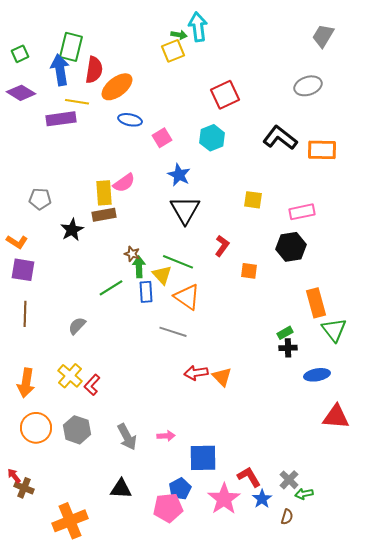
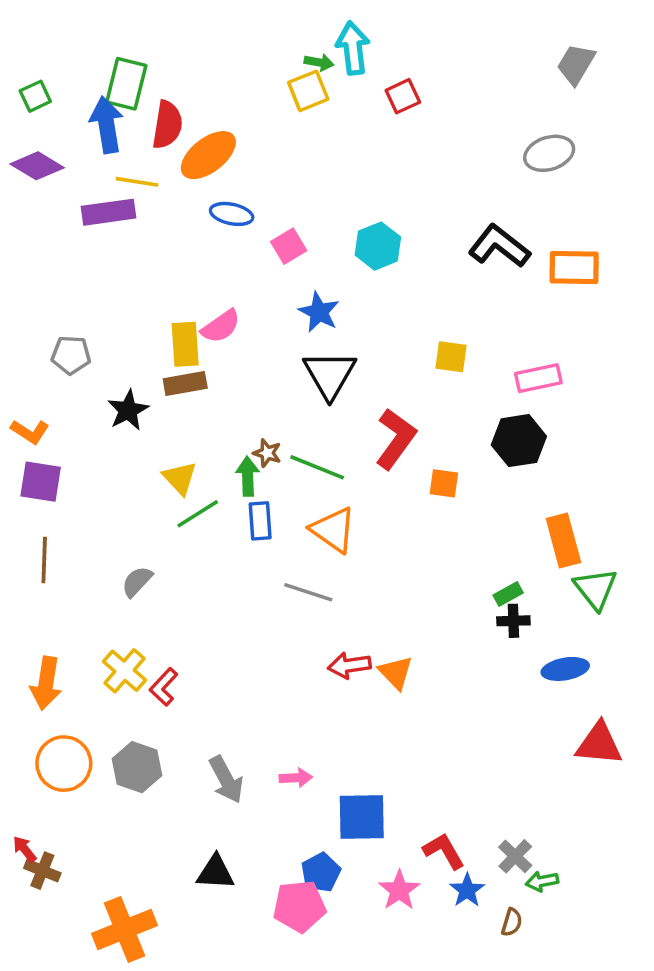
red square: (225, 95) -> (403, 96), moved, size x0.7
red L-shape: (222, 246) -> (396, 439), size x1.6
brown star: (132, 254) -> (267, 453), moved
yellow triangle: (162, 275) -> (180, 478), moved
pink star: (224, 499) -> (399, 890), size x0.7

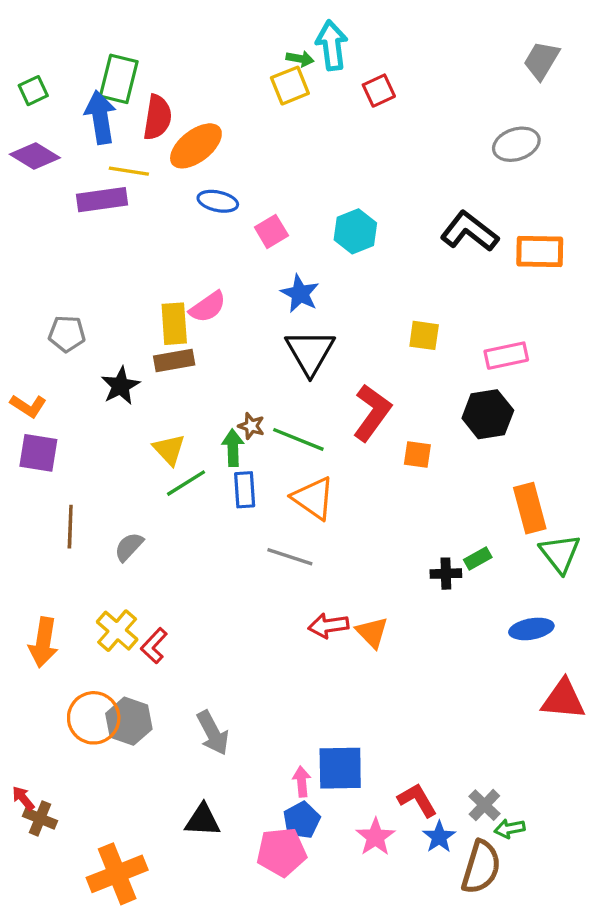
brown line: (44, 560) -> (70, 527), moved
black cross: (513, 621) -> (446, 574), moved
orange circle: (64, 764) -> (94, 718), moved
pink arrow: (296, 778) -> (302, 782), moved, turned -92
brown semicircle: (512, 922) -> (481, 867), size x2.0

